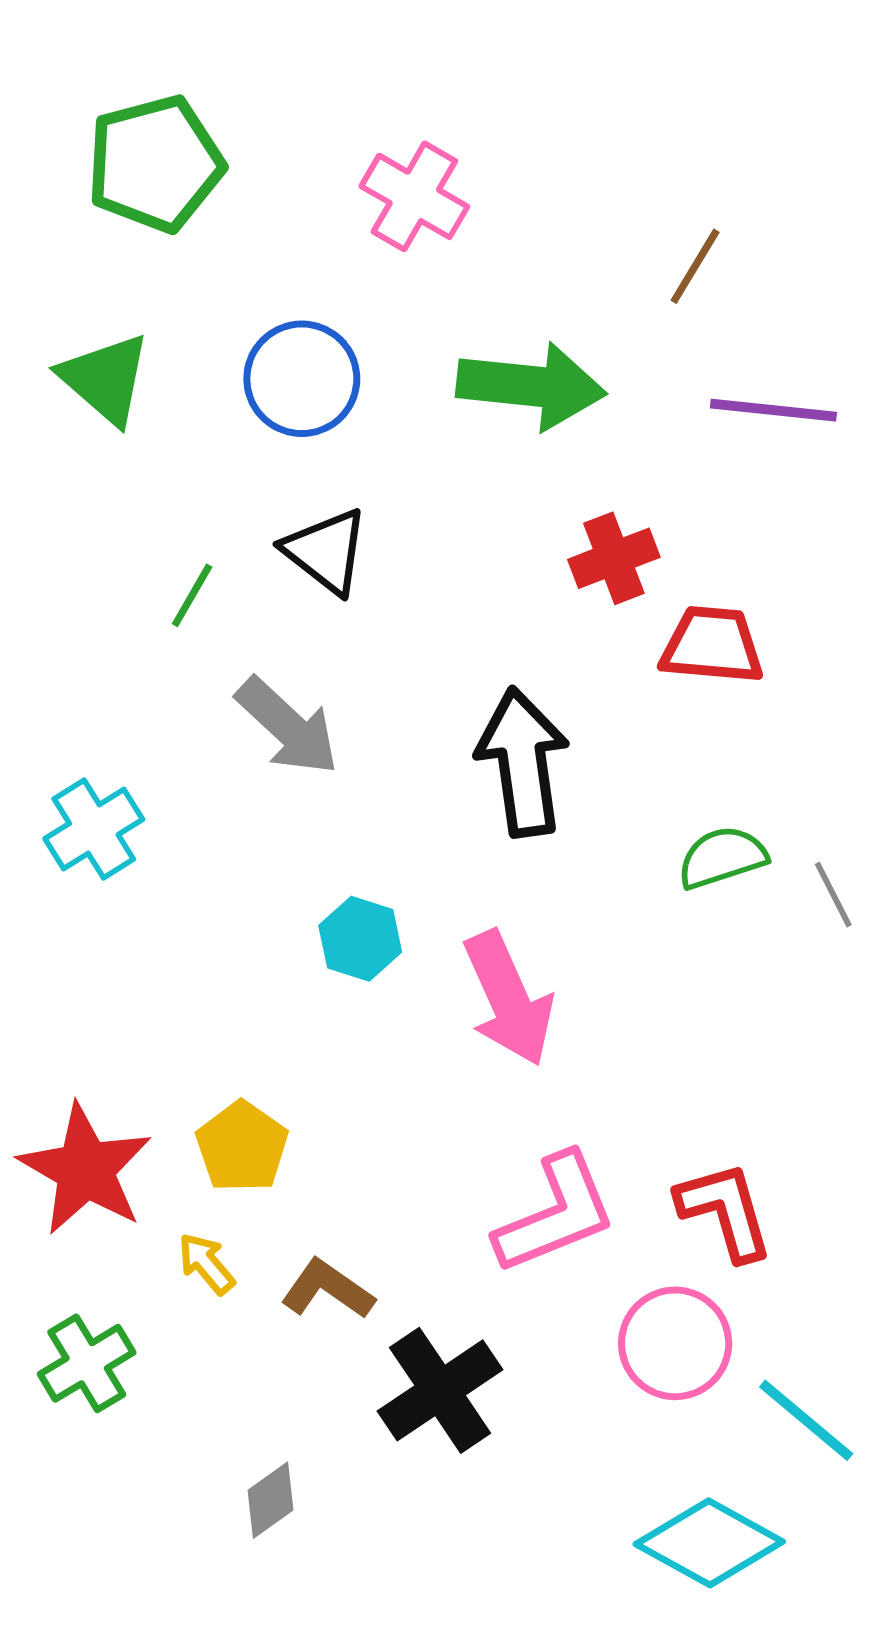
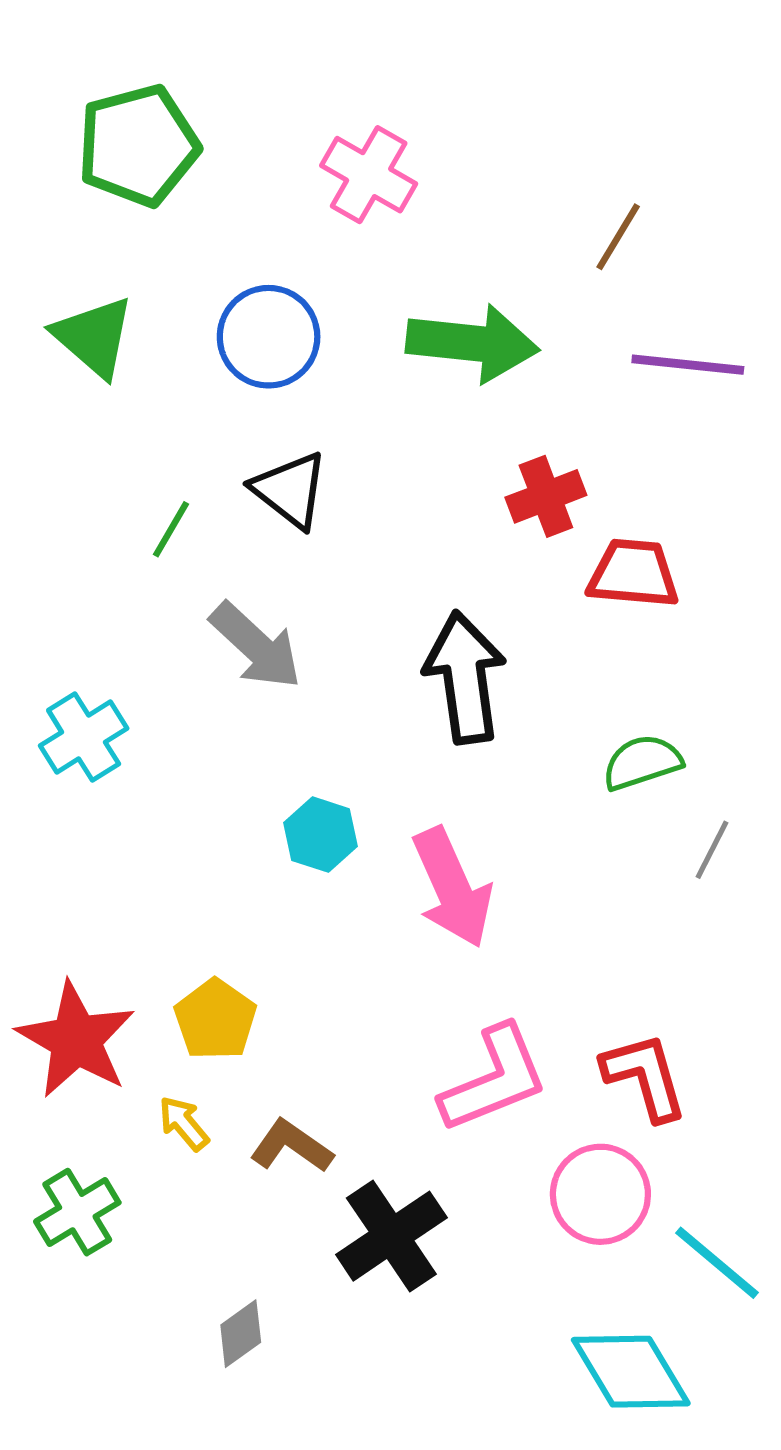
gray line: (833, 895) -> (712, 850), moved, turned 54
cyan diamond: (709, 1543) -> (631, 1372), turned 30

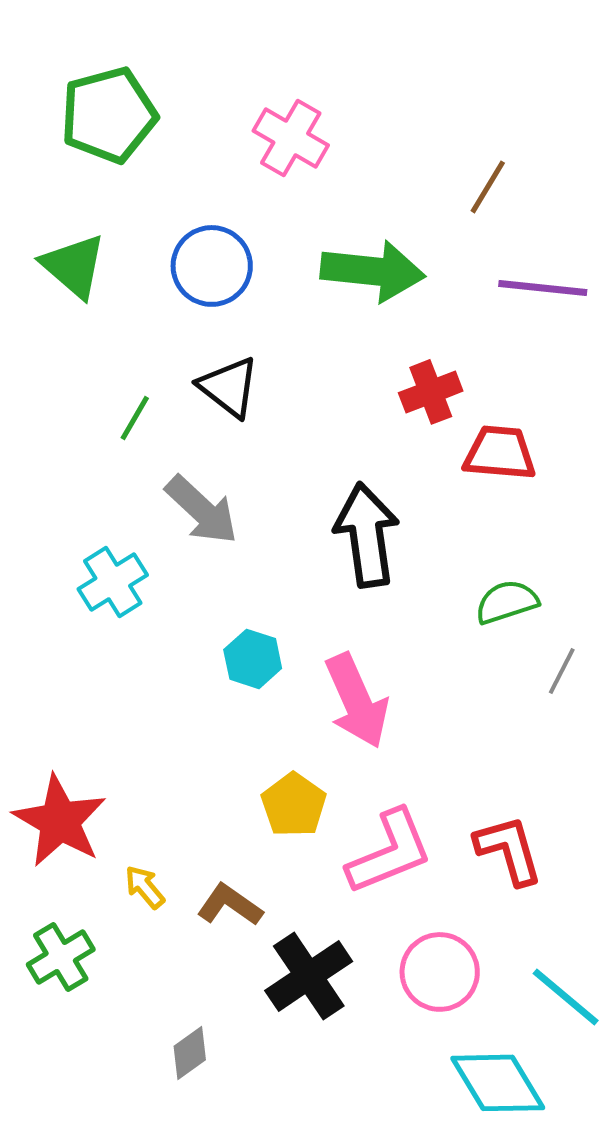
cyan cross: (84, 737) -> (113, 582), moved
yellow pentagon: (215, 1019) -> (294, 805), moved
pink circle: (600, 1194) -> (440, 972), moved

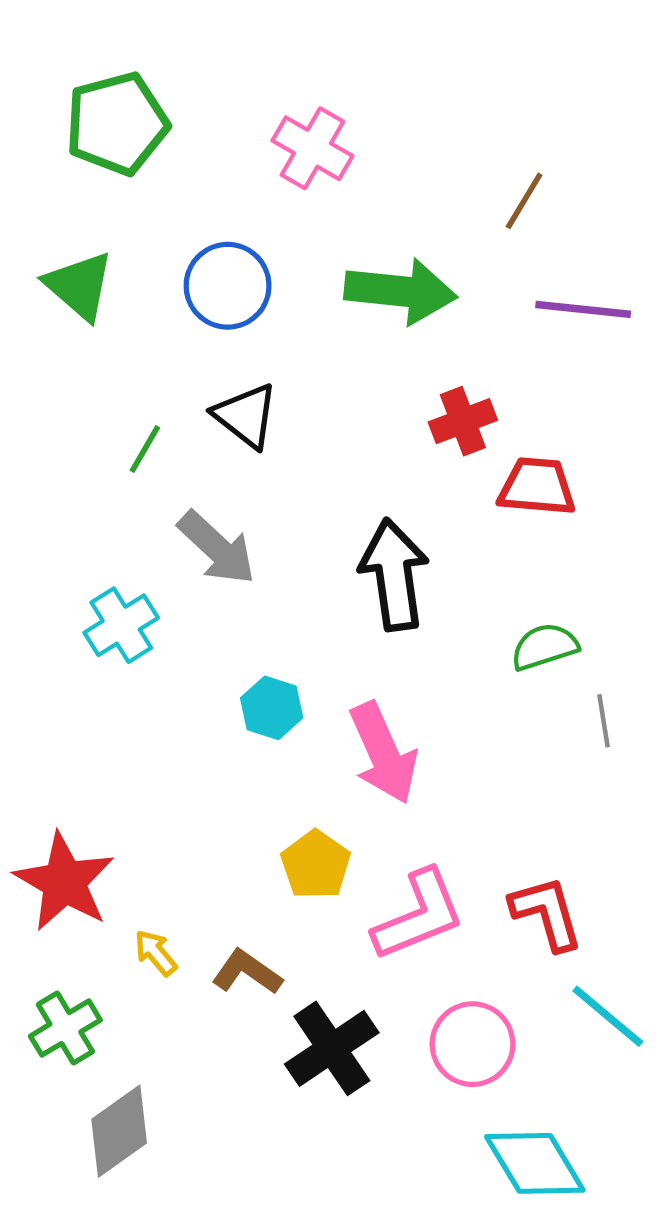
gray line: (562, 671) -> (604, 721), turned -36
cyan line: (566, 997) -> (608, 1016), moved
gray diamond: (190, 1053) -> (119, 1131), moved, size x1.6

